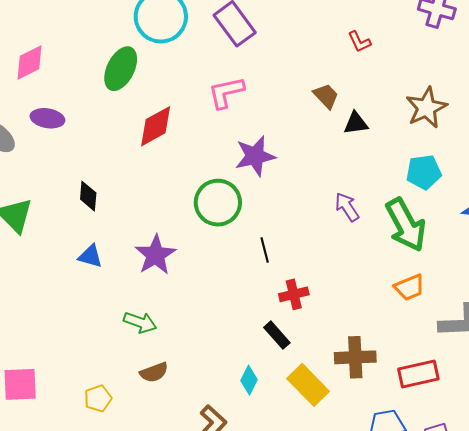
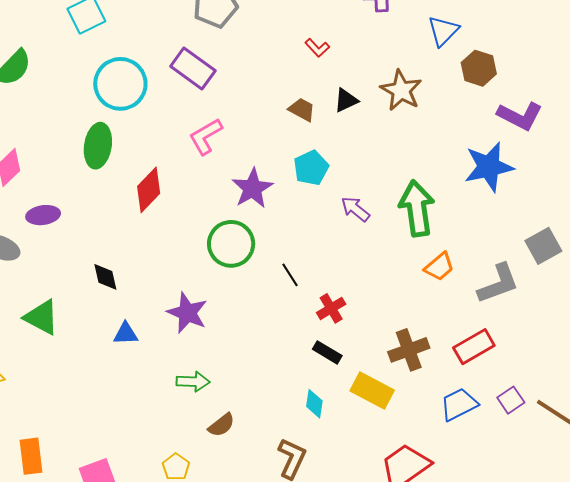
black triangle: (356, 123) -> (346, 100), moved
cyan pentagon: (424, 172) -> (311, 168), moved
green arrow: (406, 225) -> (417, 208), turned -142

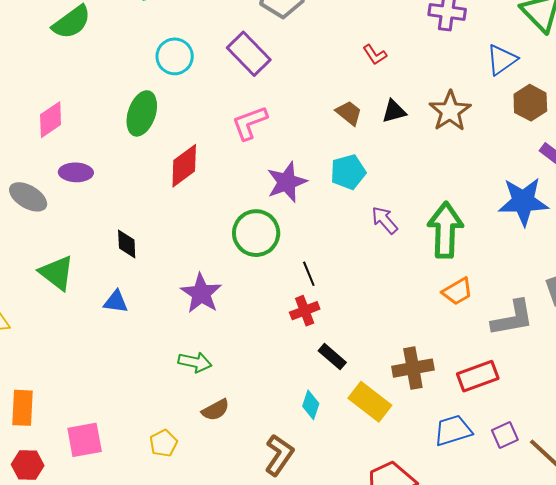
cyan circle: (120, 84) -> (175, 56), size x0.7
red cross: (331, 308) -> (305, 311), moved
blue triangle: (126, 334) -> (116, 302), moved

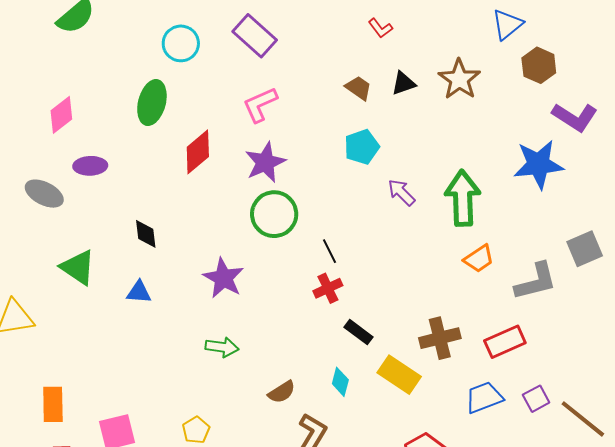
purple star: (287, 182) -> (265, 162), moved
brown semicircle: (216, 410) -> (282, 392), moved

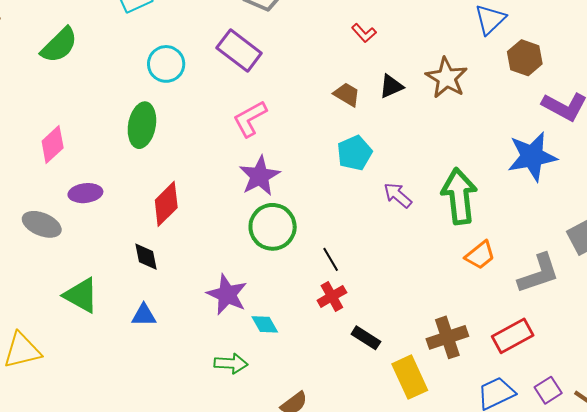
red diamond: (198, 152) -> (166, 204), moved
yellow rectangle: (399, 375) -> (410, 377), turned 36
cyan diamond: (340, 382) -> (265, 324), moved, turned -40

